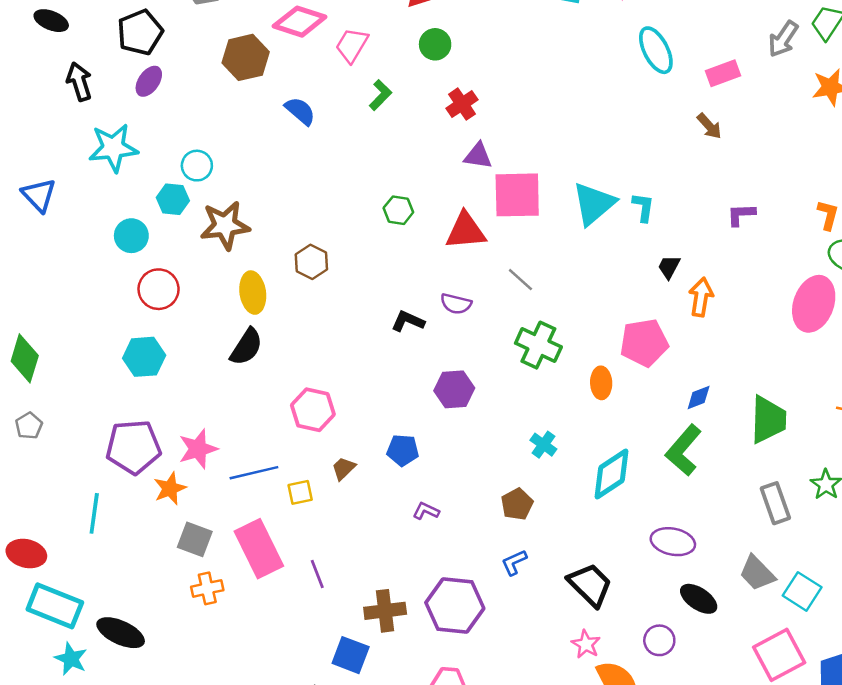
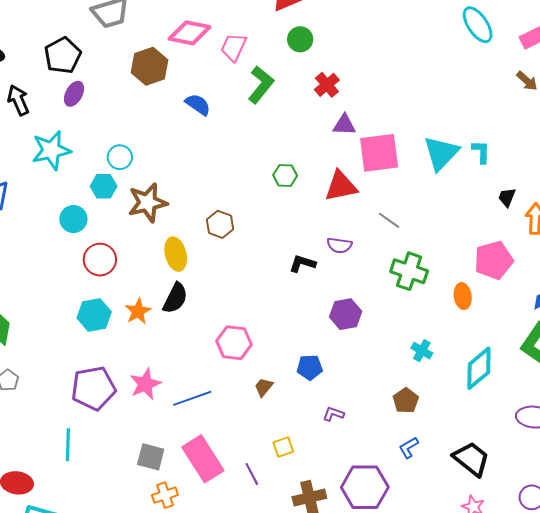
green L-shape: (380, 95) -> (261, 85), size x1.5
orange star: (170, 488) -> (138, 311), moved
yellow square: (300, 492) -> (283, 447), moved

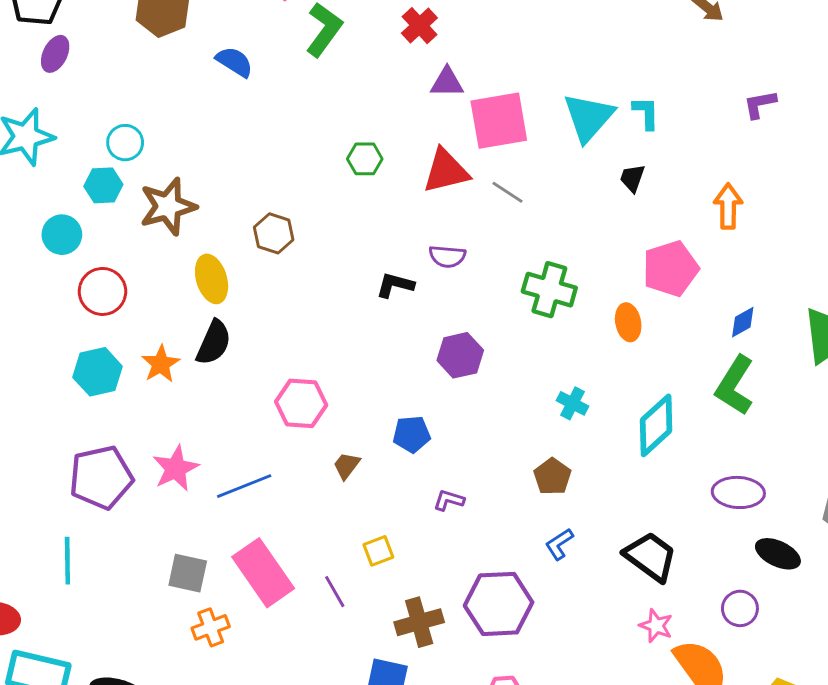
black trapezoid: (507, 197) -> (632, 178), moved
gray line: (389, 220) -> (508, 192), moved

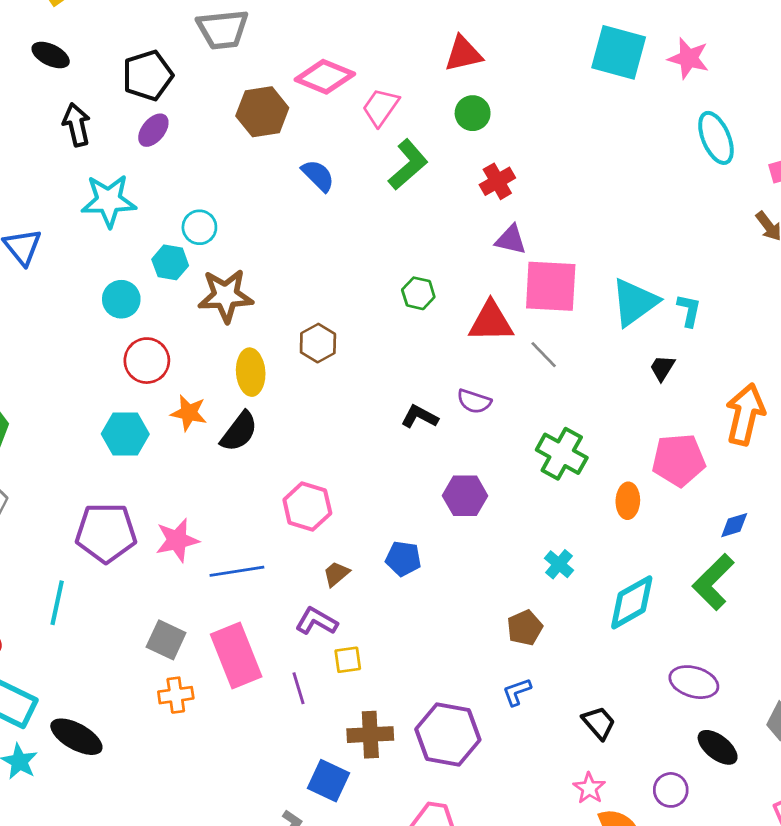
orange arrow: (728, 206) -> (745, 414), size x1.4
orange star: (161, 364) -> (189, 413), moved, turned 30
purple L-shape: (449, 500) -> (317, 621), moved, size x1.4
black trapezoid: (650, 557) -> (599, 723), size x0.7

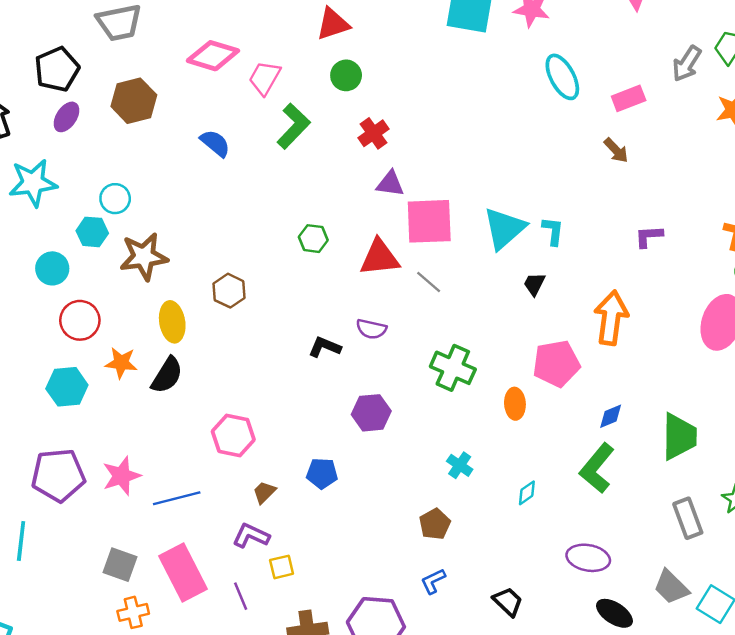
brown hexagon: (262, 112) -> (134, 101), moved
cyan diamond: (632, 602) -> (527, 493), size x0.5

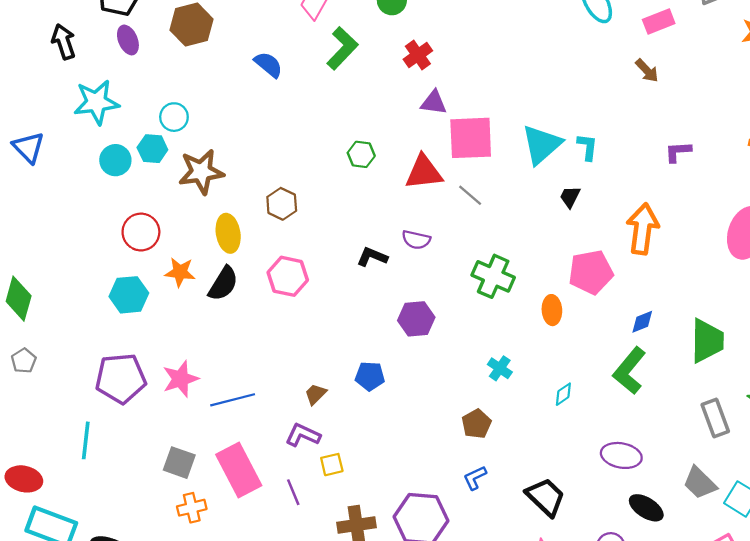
purple ellipse: (66, 117) -> (128, 40), turned -56
cyan circle: (52, 268) -> (115, 160), moved
pink hexagon: (233, 435) -> (288, 276), moved
black trapezoid: (508, 602) -> (546, 497), size x1.4

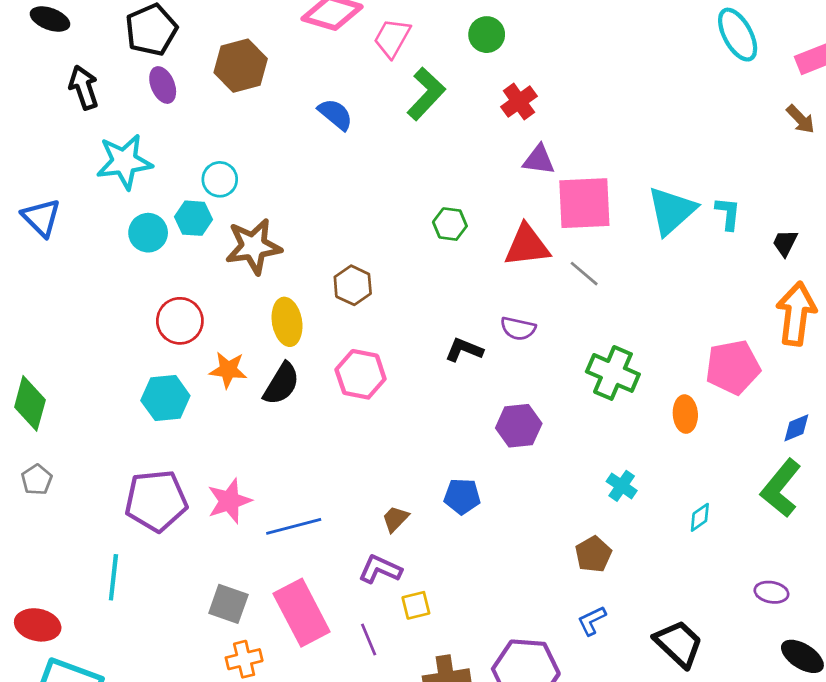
black trapezoid: (570, 197) -> (785, 243), moved
purple ellipse: (621, 455) -> (771, 592), size x0.7

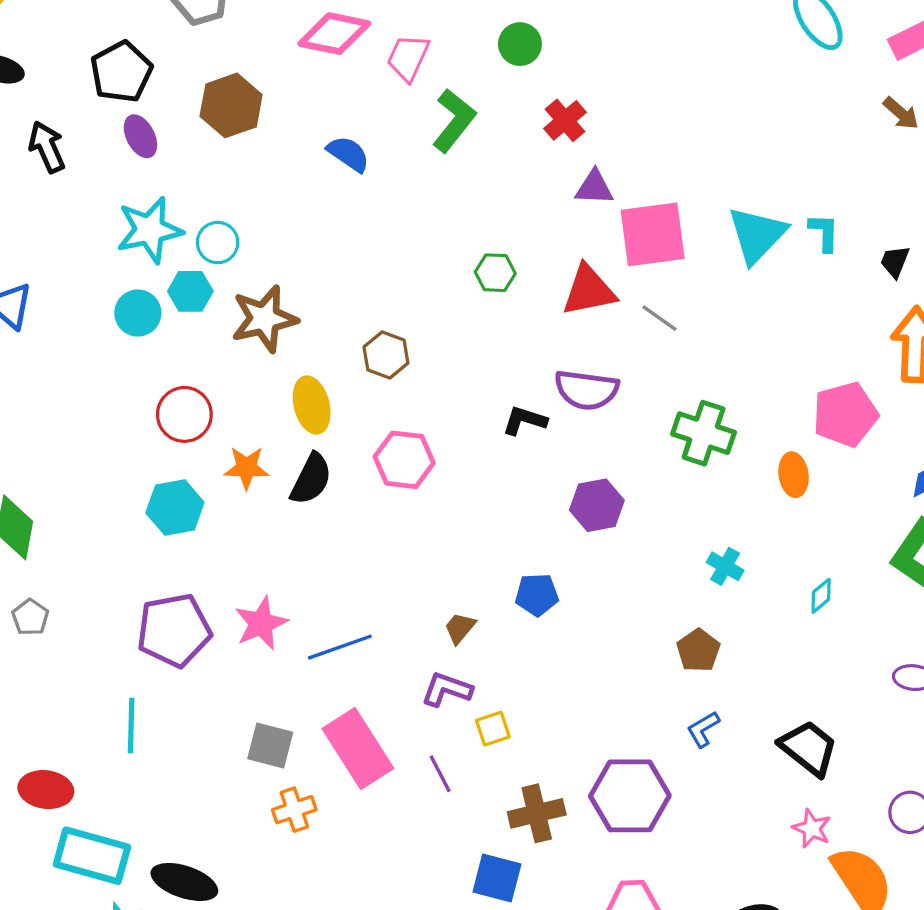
cyan star: (124, 162) -> (150, 230), moved
purple semicircle: (518, 328) -> (587, 390), size x1.5

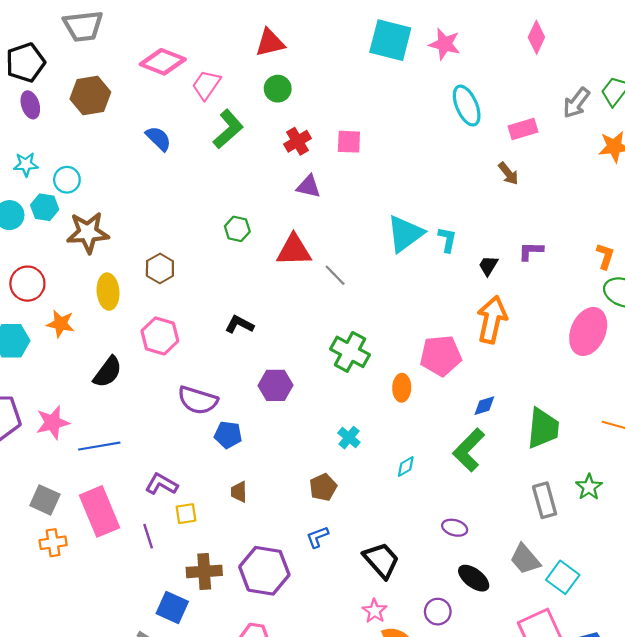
cyan star: (150, 230) -> (26, 164), size x0.6
pink square: (653, 234) -> (349, 142), moved, size x0.6
purple semicircle: (587, 390) -> (198, 400), moved
black semicircle: (311, 479) -> (108, 372), moved
brown trapezoid: (460, 628) -> (239, 492), moved, turned -50

